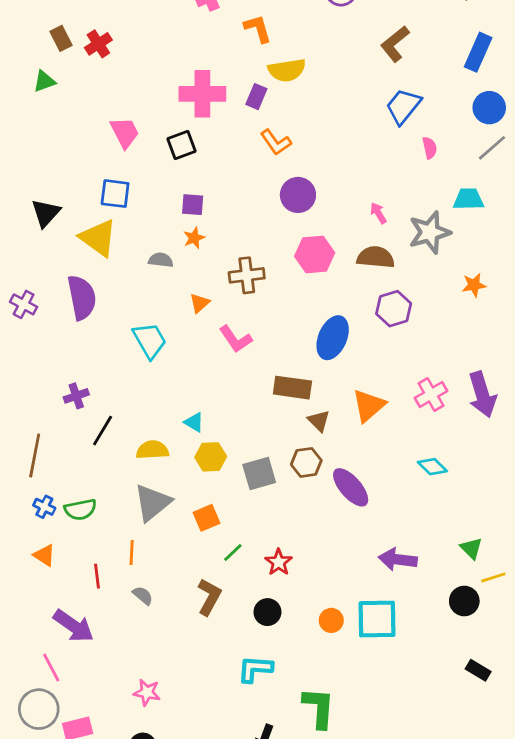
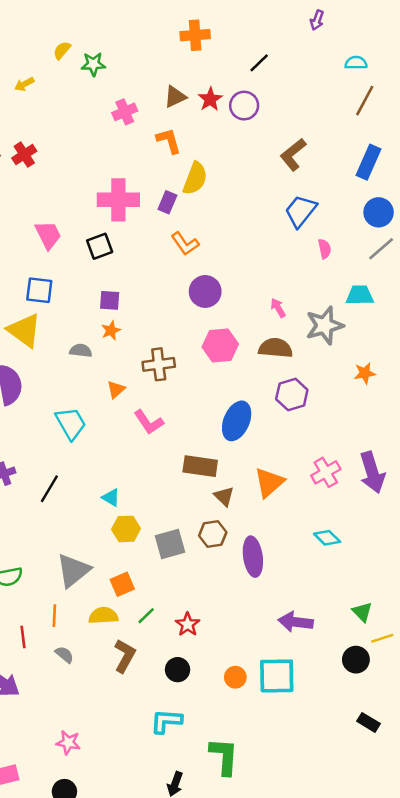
yellow semicircle: (287, 70) -> (195, 178), turned -60
black line: (103, 431) -> (49, 489), moved
yellow semicircle: (152, 450) -> (103, 616), moved
purple ellipse: (351, 487) -> (253, 557), turned 33

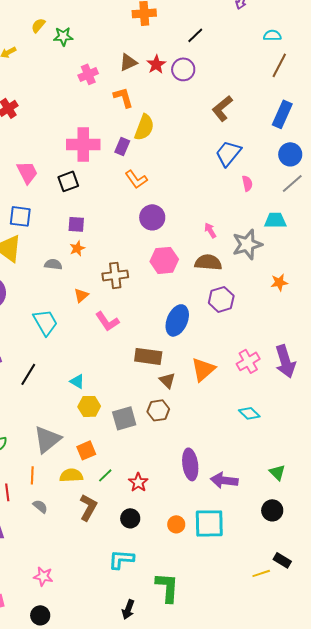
purple ellipse: (253, 557) -> (190, 464), moved
yellow line: (382, 638) -> (261, 573), moved

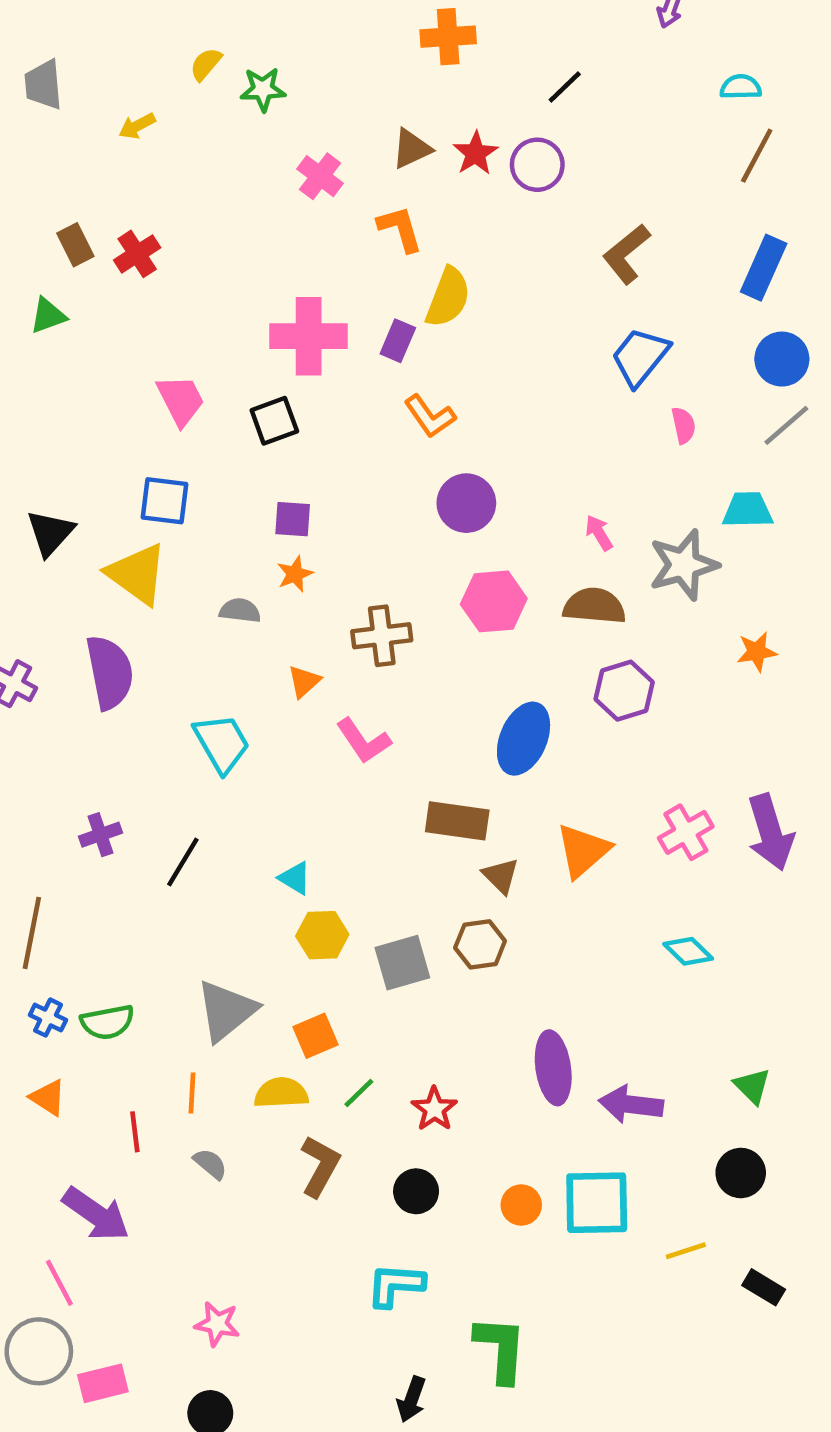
pink cross: (88, 74) -> (320, 176), turned -30
yellow line: (261, 573) -> (686, 1251), moved

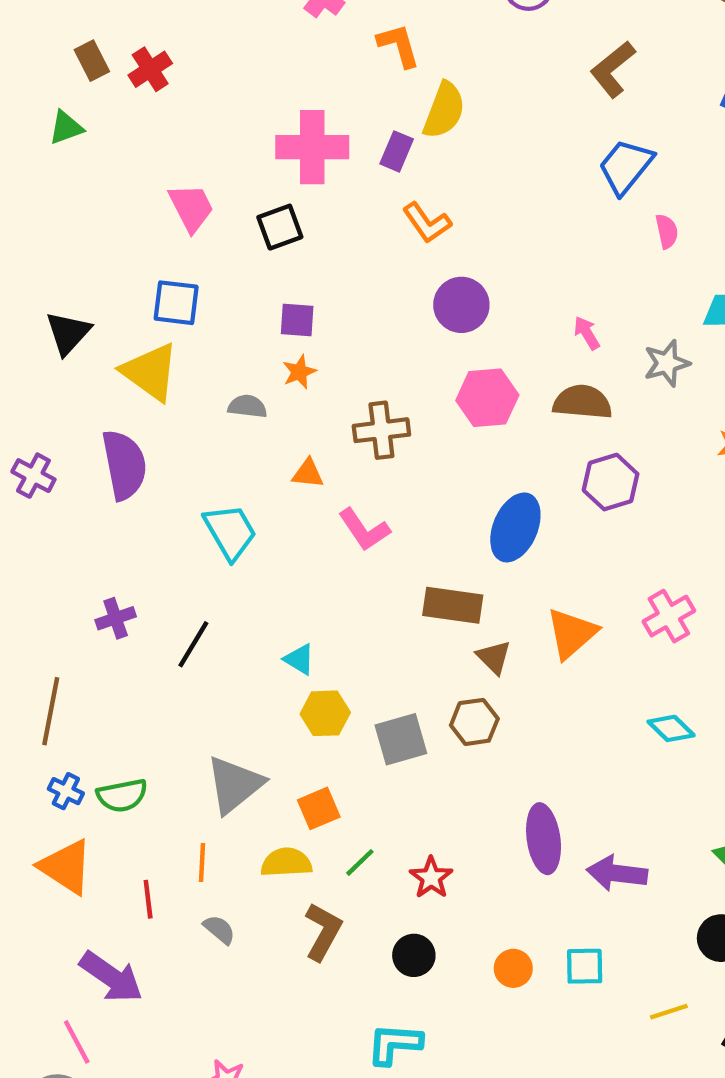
gray star: (684, 565) -> (667, 363), size x0.7
orange triangle: (304, 681) -> (308, 473), turned 48
orange triangle: (48, 1098) -> (66, 867), size x1.6
cyan square: (597, 1203) -> (585, 966), size x0.6

